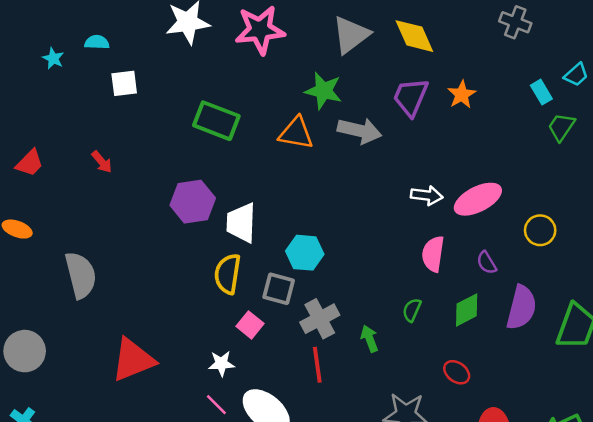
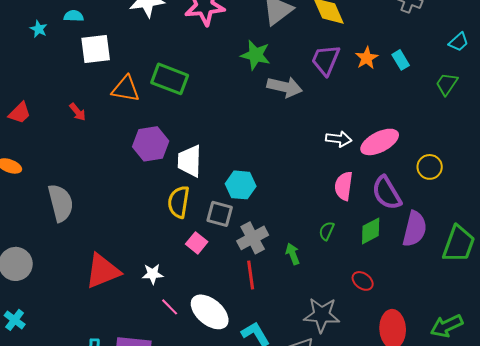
white square: (124, 83) -> (96, 49), size x1.4
cyan rectangle: (541, 92) -> (401, 60), moved
orange triangle: (296, 133) -> (126, 89), moved
purple semicircle: (487, 263) -> (387, 193), size x1.8
white star: (221, 364) -> (153, 274), moved

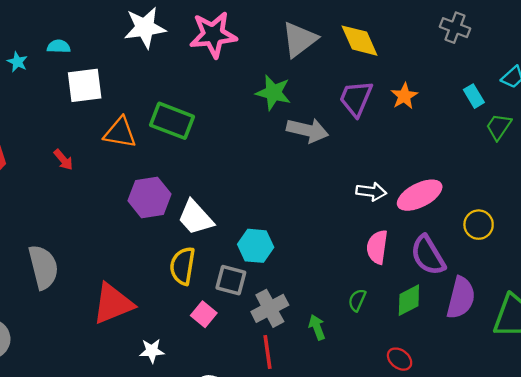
cyan rectangle: (401, 60) -> (474, 96), moved
white trapezoid: (190, 161) -> (196, 218), turned -44
red triangle: (103, 271) -> (113, 304), moved

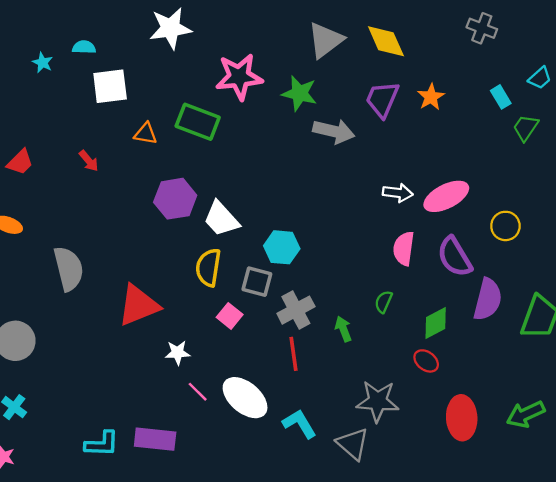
pink star: (213, 35) -> (239, 77), moved
orange triangle: (120, 133) -> (146, 134), size x0.7
green diamond: (409, 300) -> (436, 323), moved

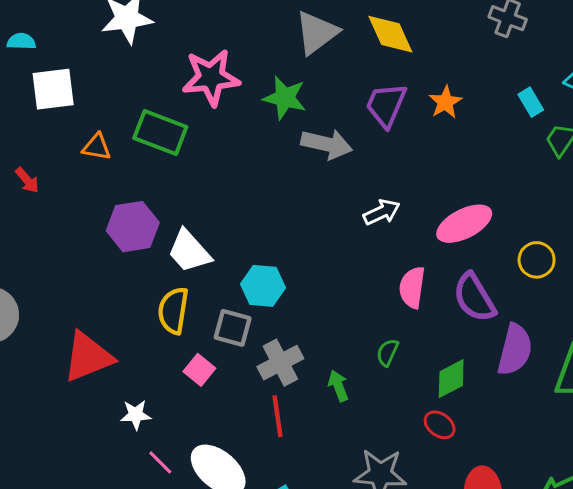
white arrow: (398, 193) -> (382, 212), moved, turned -32

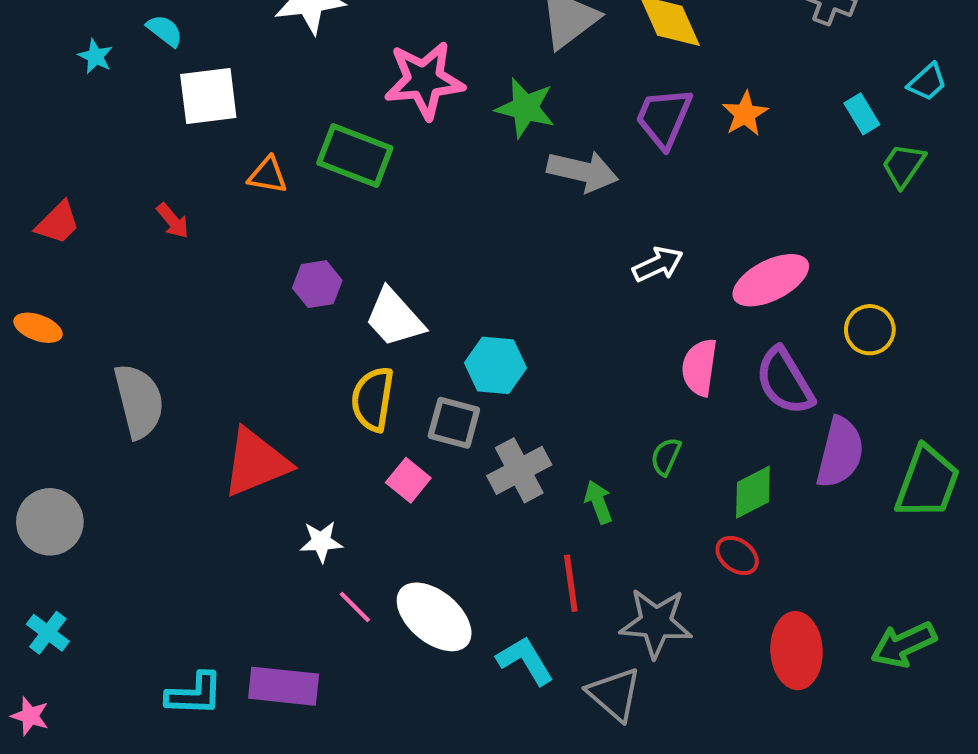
cyan semicircle: (21, 41) -> (165, 31), turned 36
purple hexagon: (133, 227) -> (317, 284), size x0.7
red line: (277, 416) -> (571, 583), moved

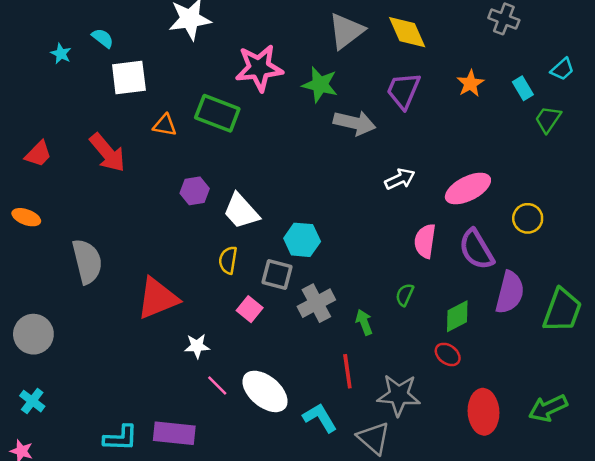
orange star: (745, 114) -> (470, 83), moved
red arrow: (173, 221) -> (107, 153), size x1.8
yellow semicircle: (373, 399) -> (228, 260), size x0.7

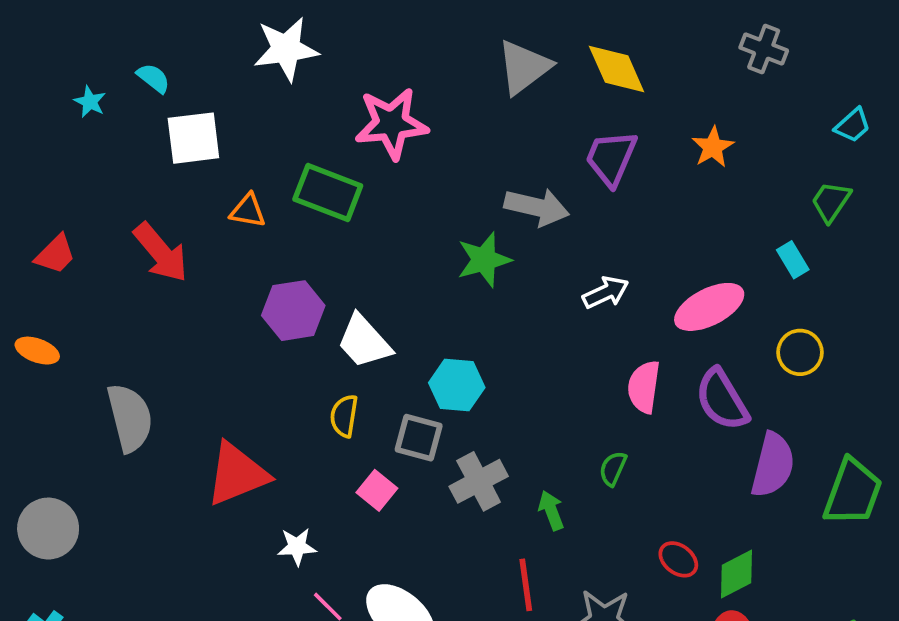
green star: (320, 85) -> (484, 260), moved, turned -30
cyan rectangle: (523, 88) -> (793, 260), moved
purple hexagon: (195, 191) -> (293, 311), size x1.4
green diamond: (457, 316) -> (736, 574), moved

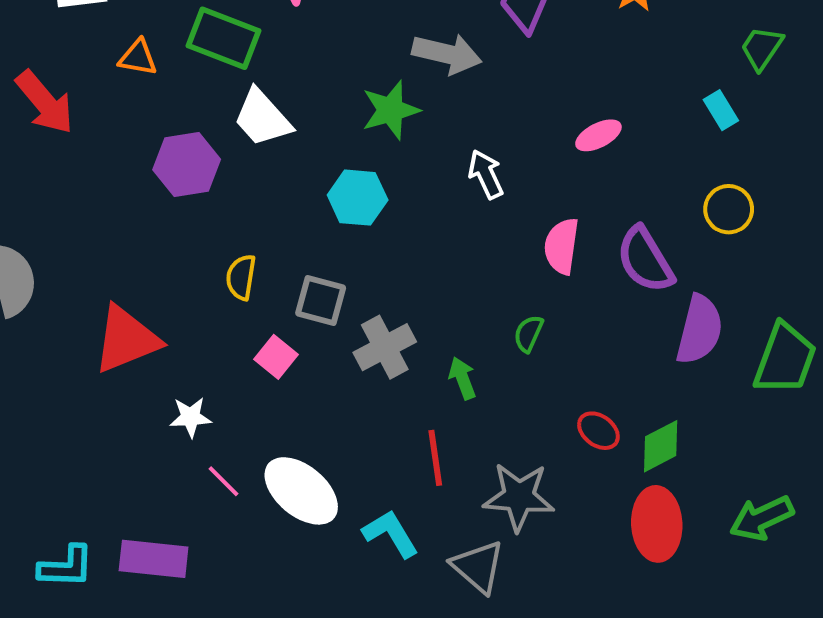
white arrow: (606, 292) -> (486, 174), moved, turned -90
pink ellipse: (709, 307) -> (598, 135), moved, size x0.6
white trapezoid: (364, 341) -> (262, 118), moved
cyan hexagon: (457, 385) -> (358, 198), moved

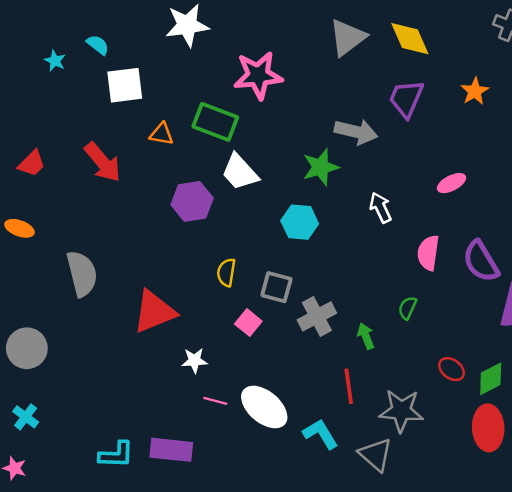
pink line: (223, 481) -> (215, 401), turned -30

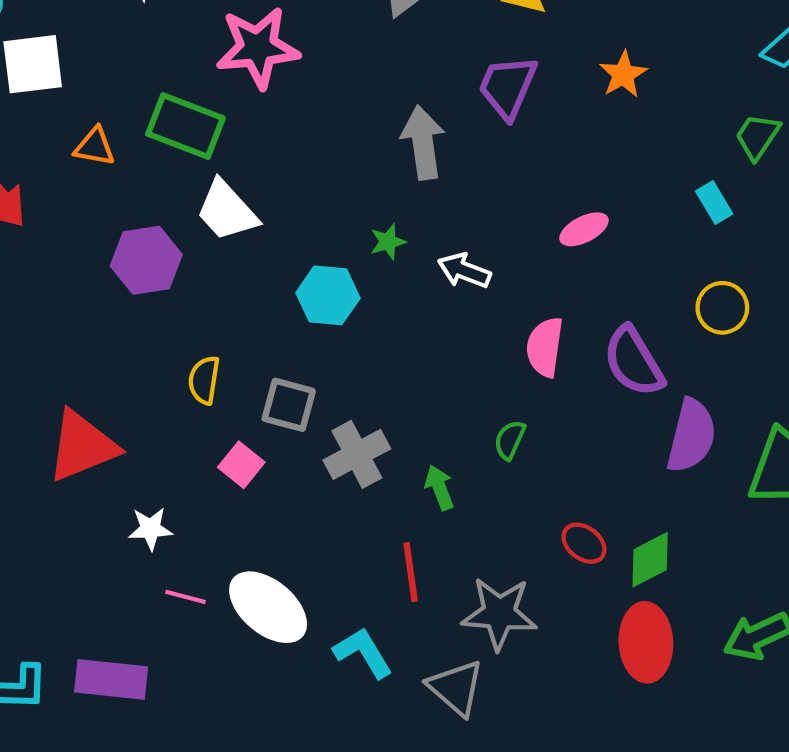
gray arrow: (356, 132) -> (423, 143), turned -111
green star: (321, 167) -> (388, 242), moved, size x0.6
white arrow: (381, 208) -> (464, 271), turned -44

